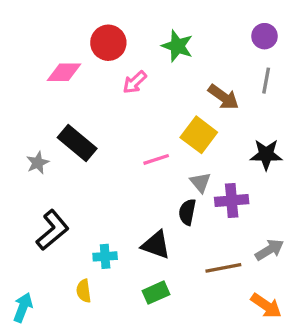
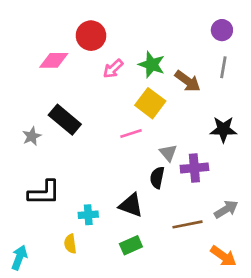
green star: (177, 46) -> (152, 65), moved
yellow square: (199, 135) -> (150, 103), moved
black L-shape: (52, 230) -> (44, 193), turned 40

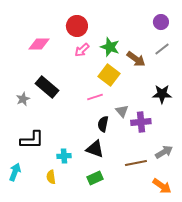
red circle: (91, 36) -> (77, 26), moved
gray line: (223, 67) -> (162, 49), turned 42
black semicircle: (157, 178) -> (103, 124), moved
cyan arrow: (19, 258) -> (15, 172), moved

